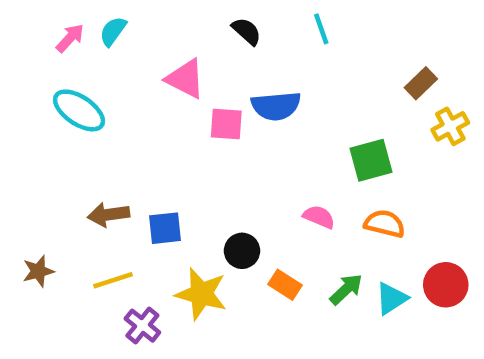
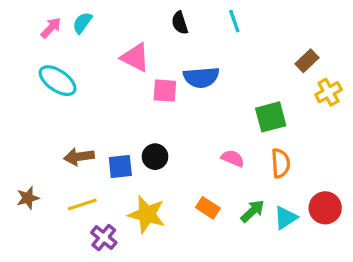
black semicircle: (247, 31) -> (180, 23), turned -150
orange semicircle: (385, 224) -> (281, 163), turned 72
black circle: (242, 251) -> (155, 157), moved

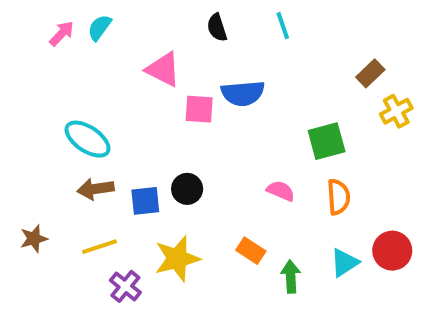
cyan ellipse: (58, 81) -> (88, 139), moved
green arrow: (252, 211) -> (291, 277), moved, turned -50
yellow star: (147, 214) -> (177, 259), turned -30

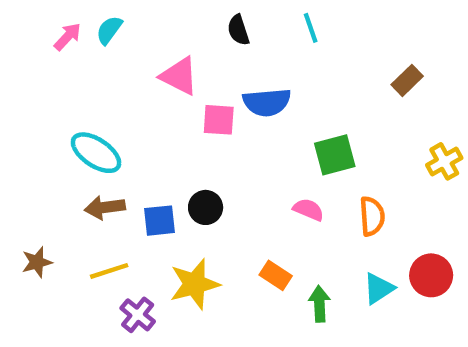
yellow cross: (396, 111) -> (444, 161), moved
green square: (327, 141) -> (335, 155), moved

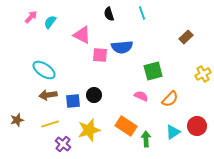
cyan semicircle: (109, 30) -> (50, 22), moved
orange semicircle: (372, 216) -> (170, 99), turned 48
orange rectangle: (276, 275) -> (126, 126), size x1.5

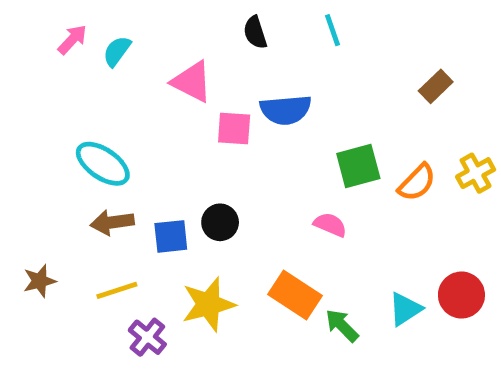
orange semicircle: (170, 99) -> (417, 182), moved
green arrow: (146, 139) -> (342, 325), turned -42

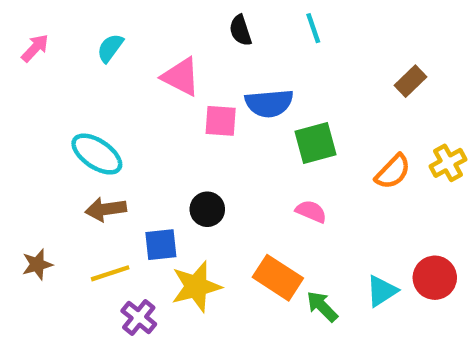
pink arrow: (72, 39) -> (35, 48), moved
green square: (358, 166) -> (316, 143), moved
blue square: (171, 236) -> (161, 245), moved

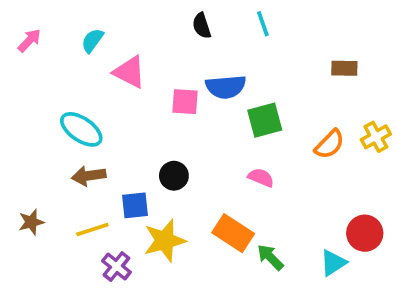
pink triangle: (181, 77) -> (129, 72), moved
brown rectangle: (410, 81) -> (344, 68), turned 45
cyan triangle: (382, 291) -> (333, 263), moved

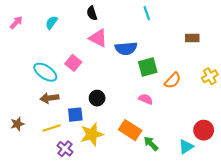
black semicircle: (202, 26) -> (92, 13), moved
pink triangle: (129, 72) -> (98, 38), moved
pink square: (185, 102) -> (73, 63), moved, turned 35
orange semicircle: (330, 144) -> (173, 80), moved

